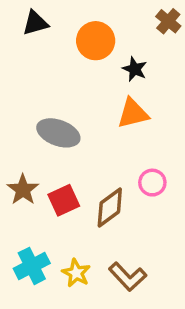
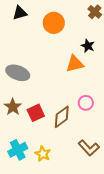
black star: (135, 69) -> (88, 46), moved
gray ellipse: (58, 133) -> (18, 73), moved
brown L-shape: (128, 277) -> (89, 148), moved

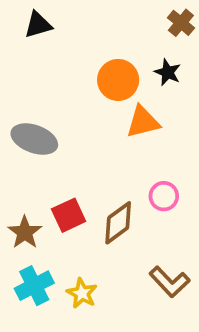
orange circle: (54, 23) -> (118, 80), moved
black star: (88, 46) -> (168, 72), moved
brown star: (13, 107) -> (25, 232), moved

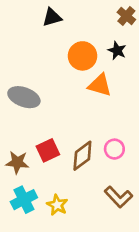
black triangle: (38, 25) -> (52, 17), moved
orange triangle: (143, 122) -> (100, 85), turned 30
pink circle: (164, 196) -> (114, 149), moved
brown star: (25, 232) -> (17, 162), turned -30

